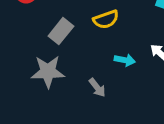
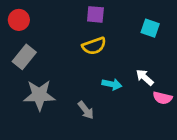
gray rectangle: (61, 31) -> (24, 57), moved

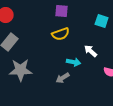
white arrow: (145, 77) -> (91, 51), moved
gray arrow: (86, 110) -> (63, 78), moved, turned 96

